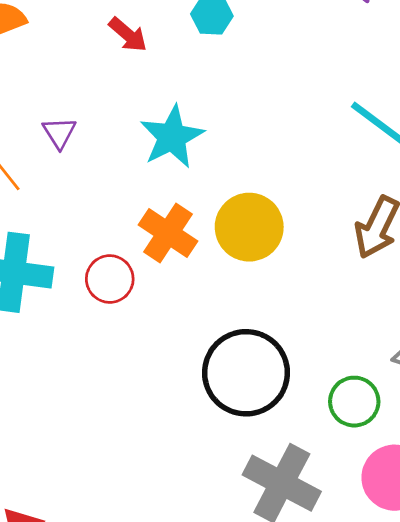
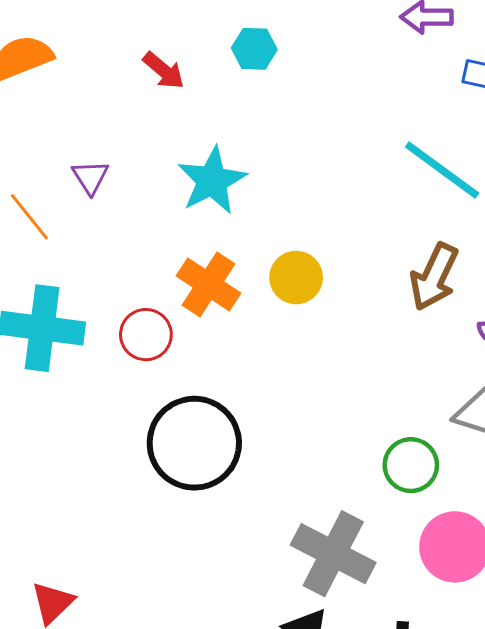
yellow circle: (249, 227) -> (296, 278), size x0.7
black circle: (246, 373) -> (194, 443), moved

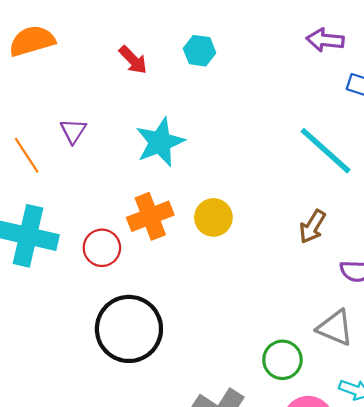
brown arrow: (434, 277) -> (312, 227), size x0.7
orange cross: (208, 284) -> (150, 216), turned 30

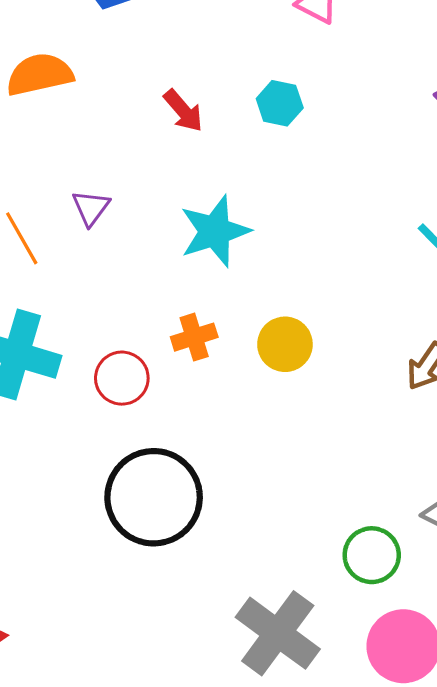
orange cross: (150, 216) -> (194, 337), size x0.7

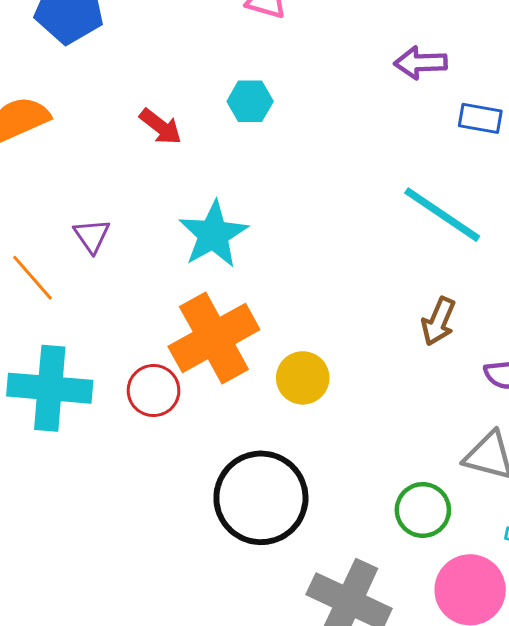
orange cross: (194, 337) -> (214, 338), size x2.0
yellow circle: (285, 344) -> (303, 378), moved
black circle: (154, 497) -> (261, 498), moved

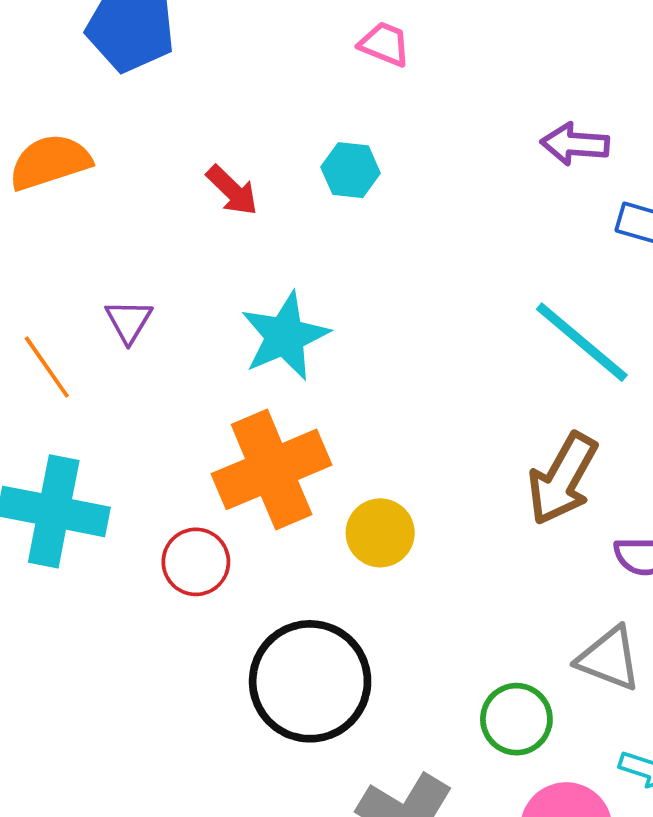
brown arrow: (438, 321) -> (562, 479), size x1.5
red circle: (154, 391) -> (196, 562), moved

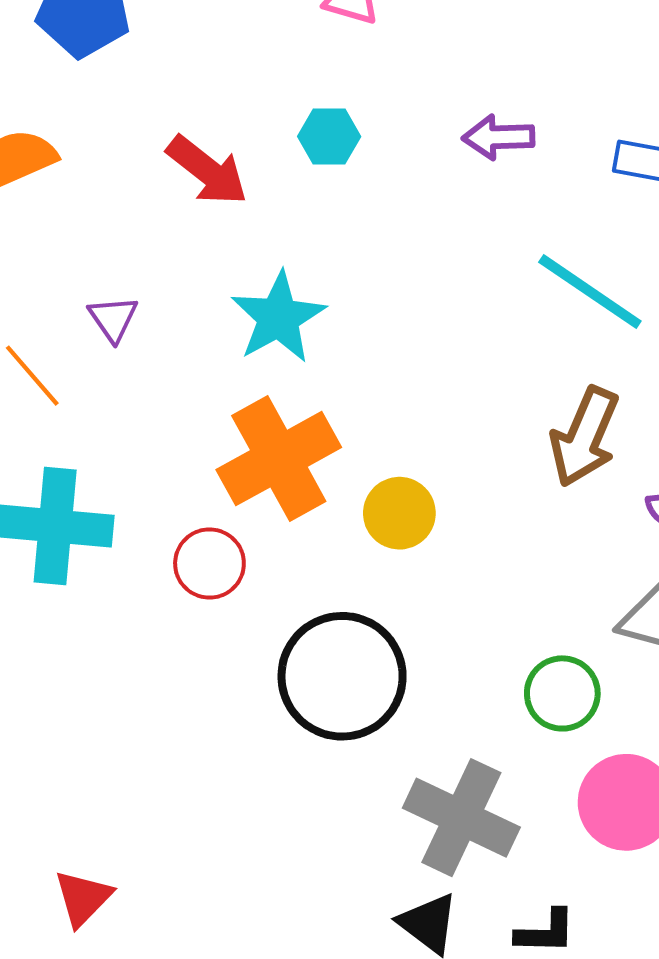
purple arrow: (575, 144) -> (498, 137), moved
red arrow: (232, 190) -> (207, 171), size x1.4

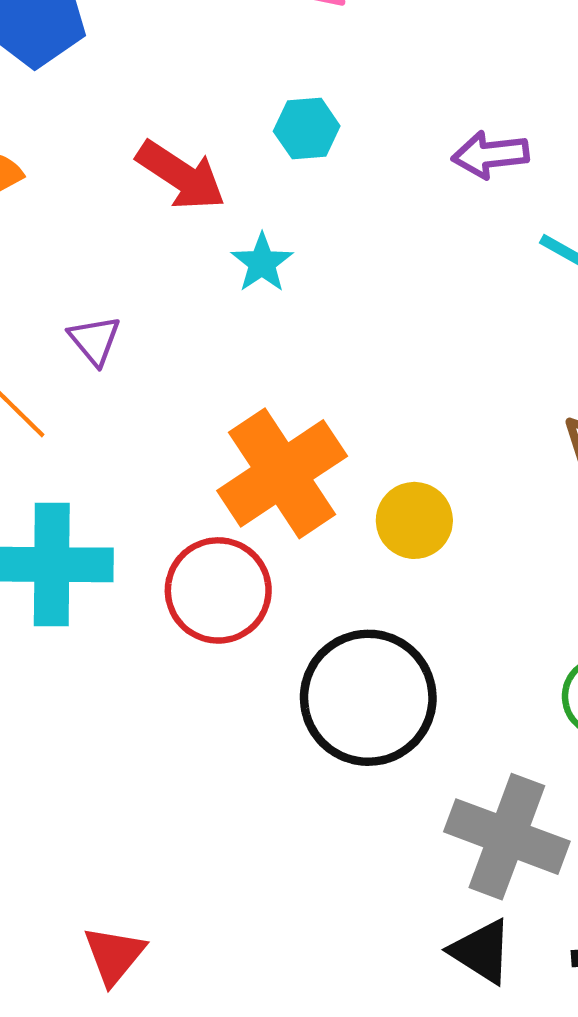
purple arrow: (498, 137) -> (490, 155), moved
cyan star: (278, 317) -> (262, 263), moved, size x0.6
red circle: (209, 563) -> (218, 590), size x1.4

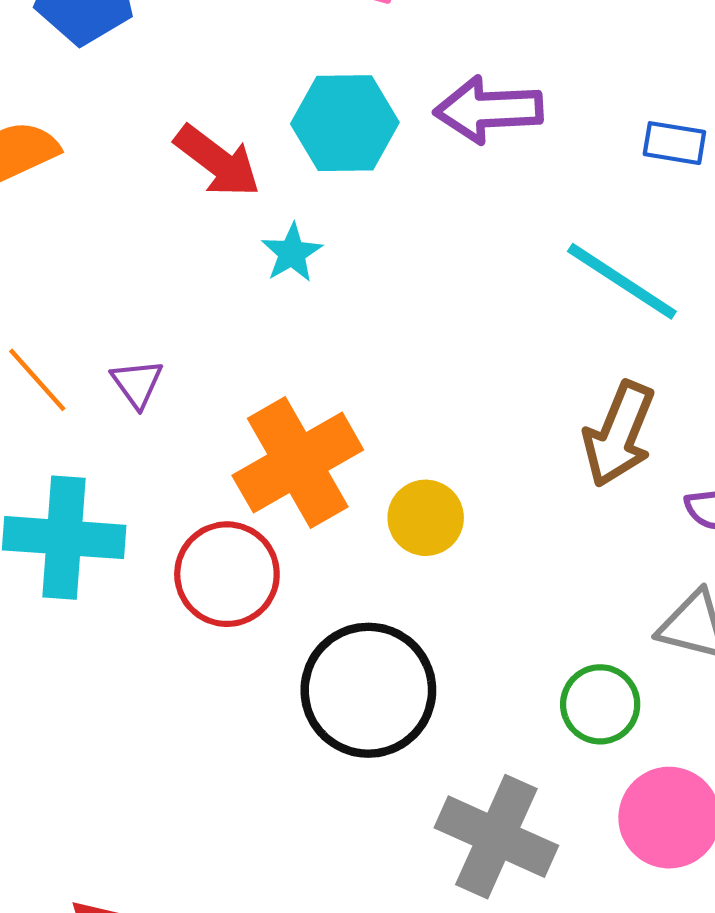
cyan hexagon: (307, 129) -> (345, 123), size x1.6
purple arrow: (490, 155) -> (488, 110), moved, size x1.4
purple triangle: (95, 340) -> (137, 383), moved

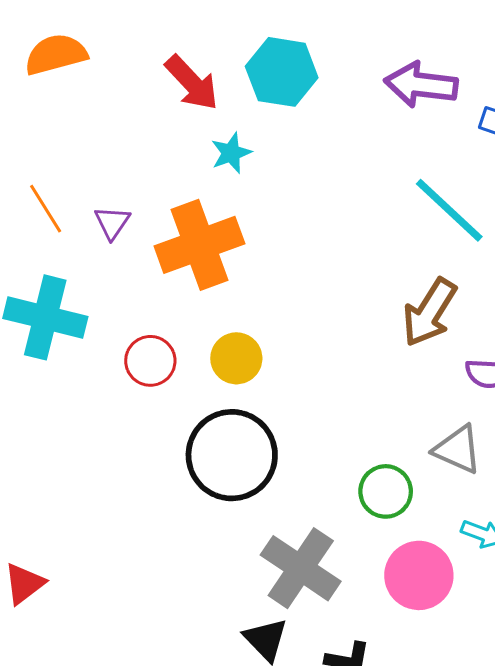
purple arrow: (488, 110) -> (421, 85), moved
orange cross: (298, 463) -> (199, 245), moved
yellow circle: (426, 518) -> (236, 358), moved
red circle: (227, 574) -> (150, 361), size x0.7

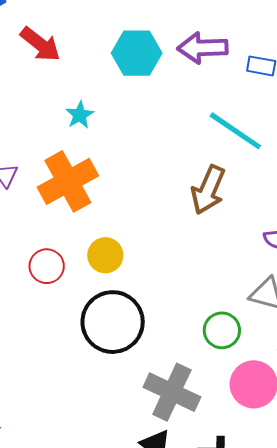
cyan hexagon: (282, 72) -> (137, 53), moved
red arrow: (192, 83) -> (40, 44), moved
brown arrow: (429, 312) -> (208, 190), moved

